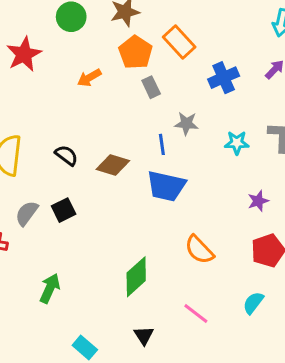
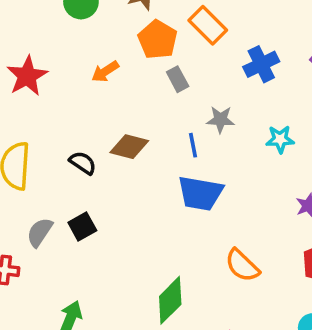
red star: (24, 54) -> (27, 76), moved
brown diamond: (113, 165) -> (129, 147), moved

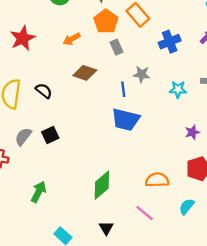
brown diamond: (129, 147) -> (85, 73), moved
black semicircle: (83, 163) -> (44, 91), moved
orange semicircle: (242, 265) -> (157, 180), moved, turned 130

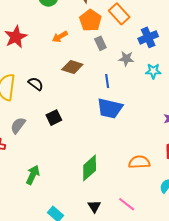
gray star: (142, 74) -> (126, 59), moved
cyan star: (178, 89) -> (153, 71), moved
black square: (50, 135) -> (54, 118), moved
pink line: (145, 213) -> (127, 204), moved

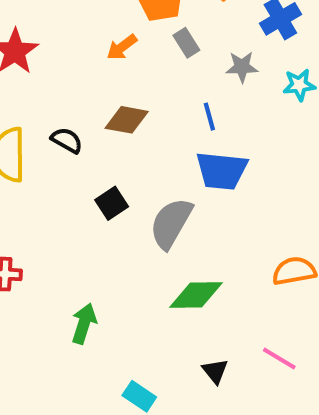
orange arrow: (60, 37) -> (122, 47), moved
brown diamond: (72, 67) -> (127, 120), moved
gray semicircle: (18, 125) -> (171, 223), moved, size x1.5
green diamond: (90, 168) -> (196, 295), turned 48

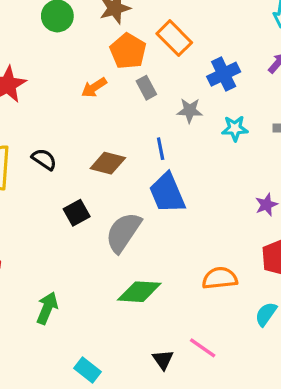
brown diamond: (127, 120) -> (108, 163), moved
blue trapezoid: (222, 171) -> (167, 193), turned 57
black triangle: (215, 371) -> (163, 360), moved

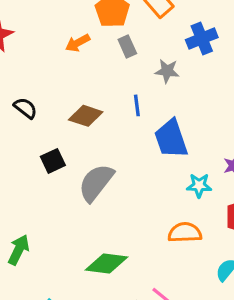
cyan star: (235, 128) -> (199, 185), moved
blue trapezoid: (167, 193) -> (171, 139), moved
green diamond: (139, 292) -> (106, 264), moved

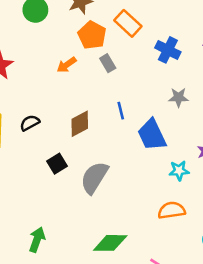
blue cross: (202, 39) -> (168, 50), turned -35
gray star: (167, 71) -> (178, 97), moved
black semicircle: (25, 108) -> (30, 123), turned -60
brown diamond: (86, 116) -> (80, 124), turned -40

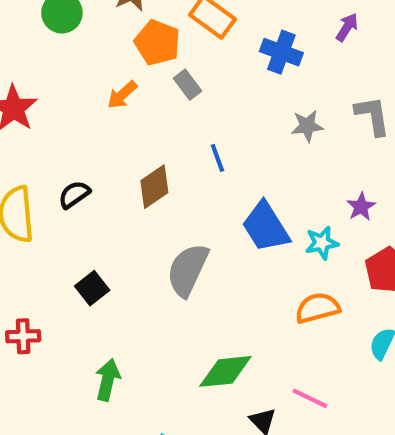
blue trapezoid: (152, 135) -> (266, 227), moved
black square: (57, 164) -> (92, 288), moved

